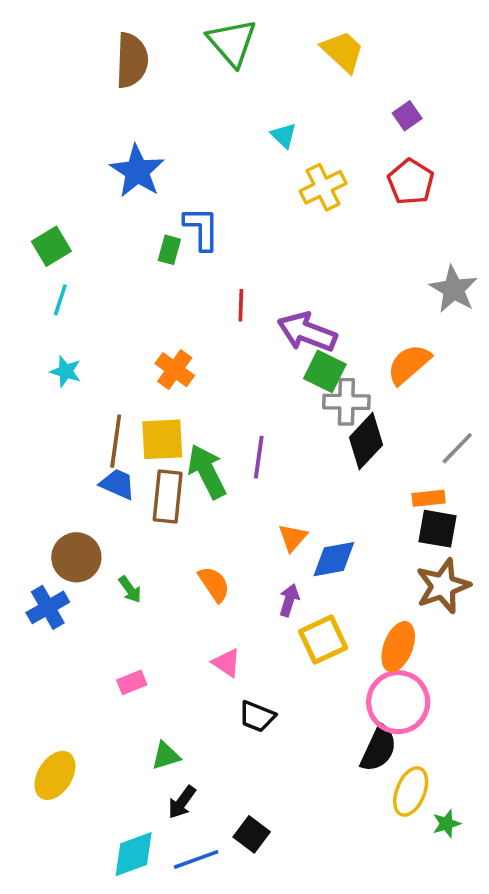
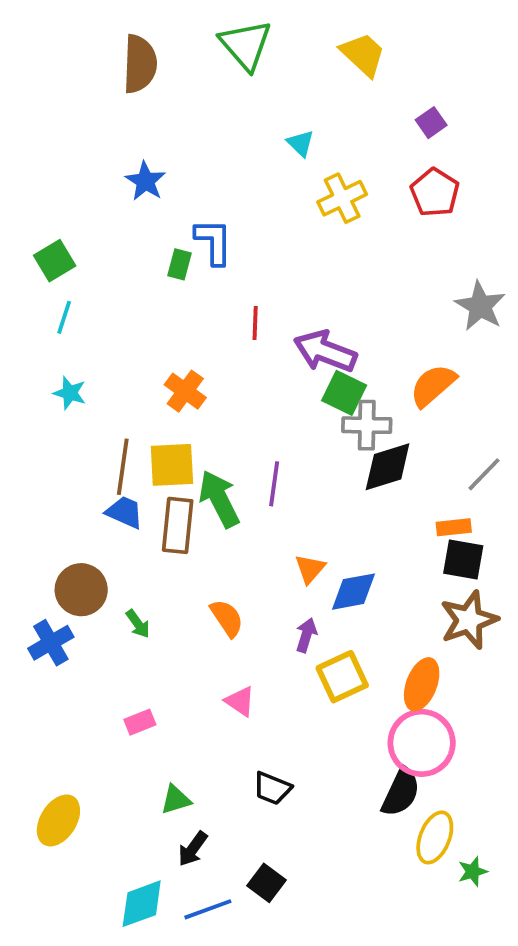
blue star: (137, 171) -> (145, 181), size x0.7
black diamond: (366, 441) -> (388, 467), turned 30
black trapezoid: (257, 716) -> (272, 788), moved

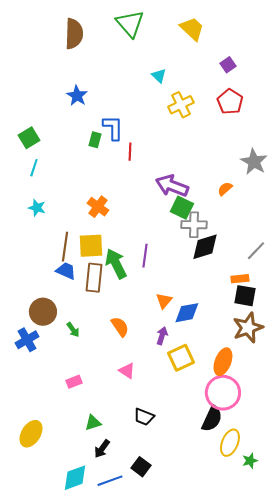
red line: (255, 323) -> (130, 152), moved
orange semicircle: (433, 385) -> (225, 189), moved, size x0.6

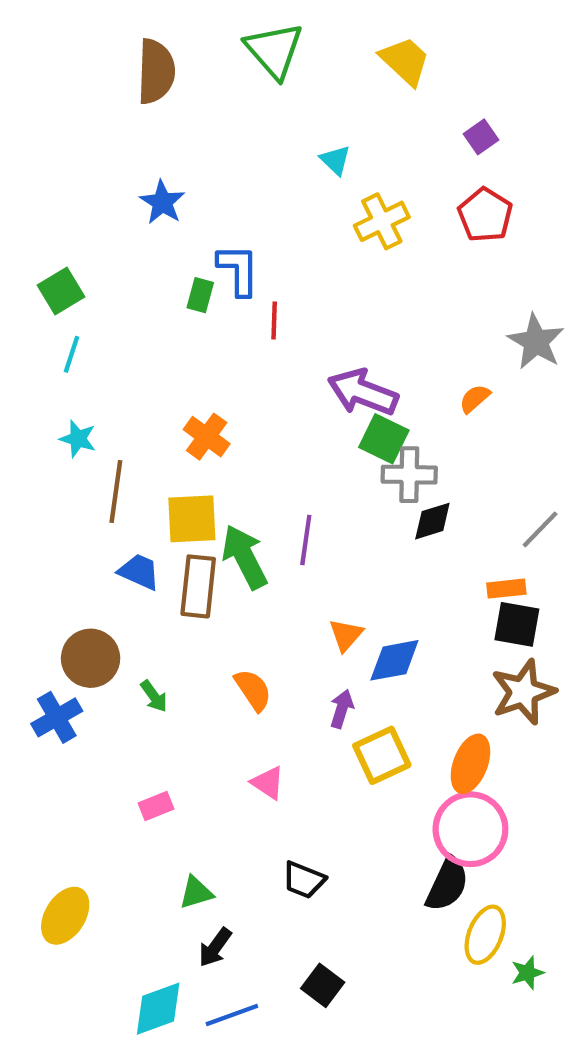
brown line: (65, 247) -> (116, 491), moved
black diamond: (205, 247) -> (432, 521), size x0.7
black square: (141, 467) -> (323, 985), moved

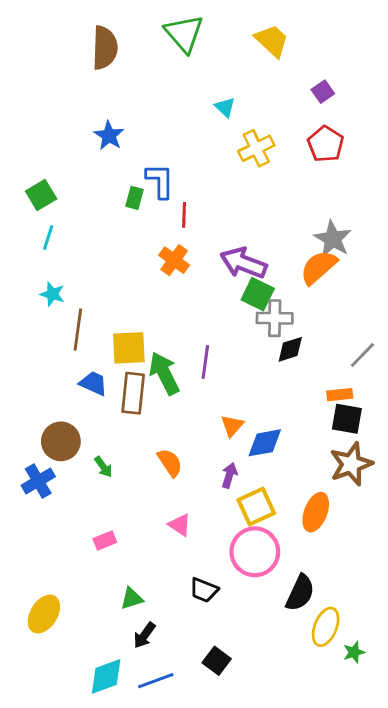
gray star: (536, 342) -> (333, 239), moved
orange semicircle: (475, 399) -> (319, 267), size x1.8
orange cross: (207, 437) -> (174, 260), moved
pink circle: (470, 829) -> (255, 552), moved

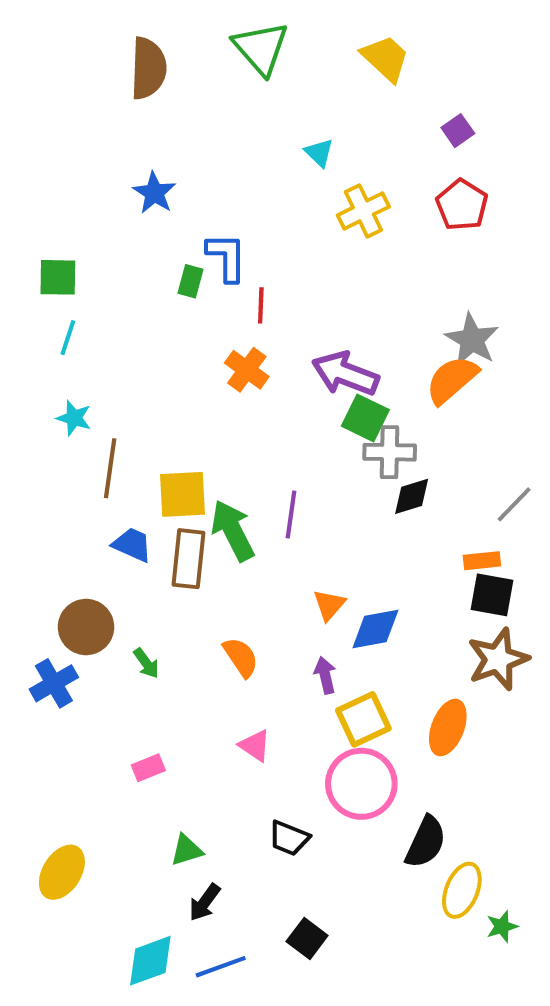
green square: (41, 195) -> (58, 277), turned 32
purple arrow: (229, 475) -> (325, 675), turned -30

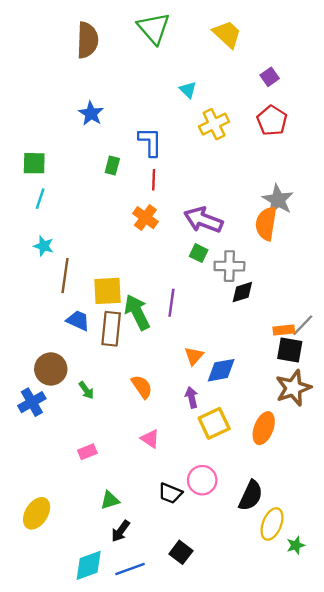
blue L-shape: (227, 257) -> (150, 142), moved
orange semicircle: (452, 380) -> (266, 223), turned -40
green square: (365, 418) -> (199, 253), moved, size x0.7
gray line: (514, 504) -> (303, 325), moved
pink circle: (361, 784) -> (202, 480), moved, size x0.7

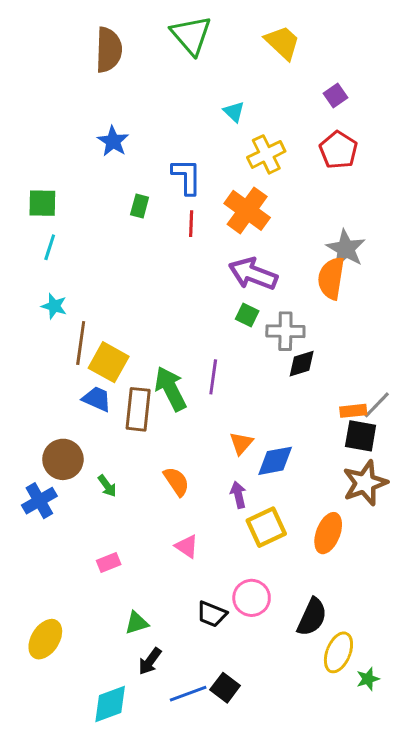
orange cross: (145, 218) -> (247, 210), moved, size x1.4
yellow square: (108, 291) -> (109, 362), moved, turned 32
blue line: (130, 569) -> (188, 694), moved

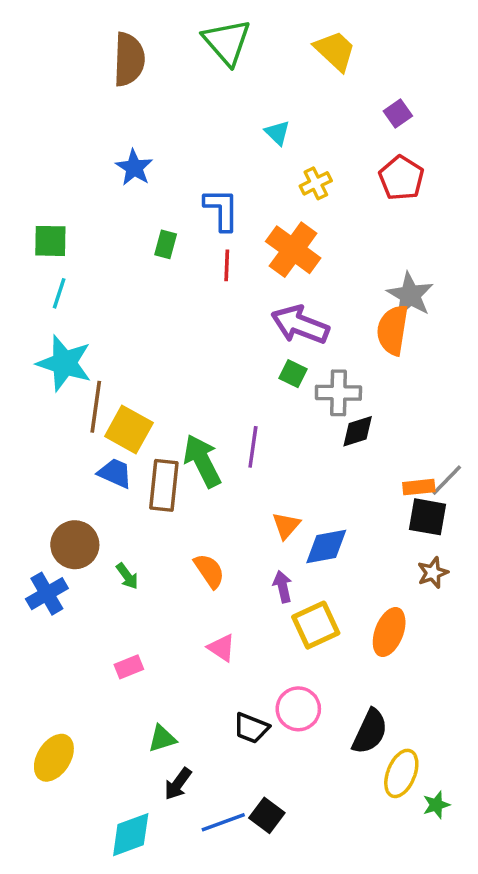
yellow cross: (266, 154) -> (316, 183), size x0.7
cyan star: (54, 306) -> (64, 363), size x1.8
brown star: (365, 483) -> (433, 573), size x0.6

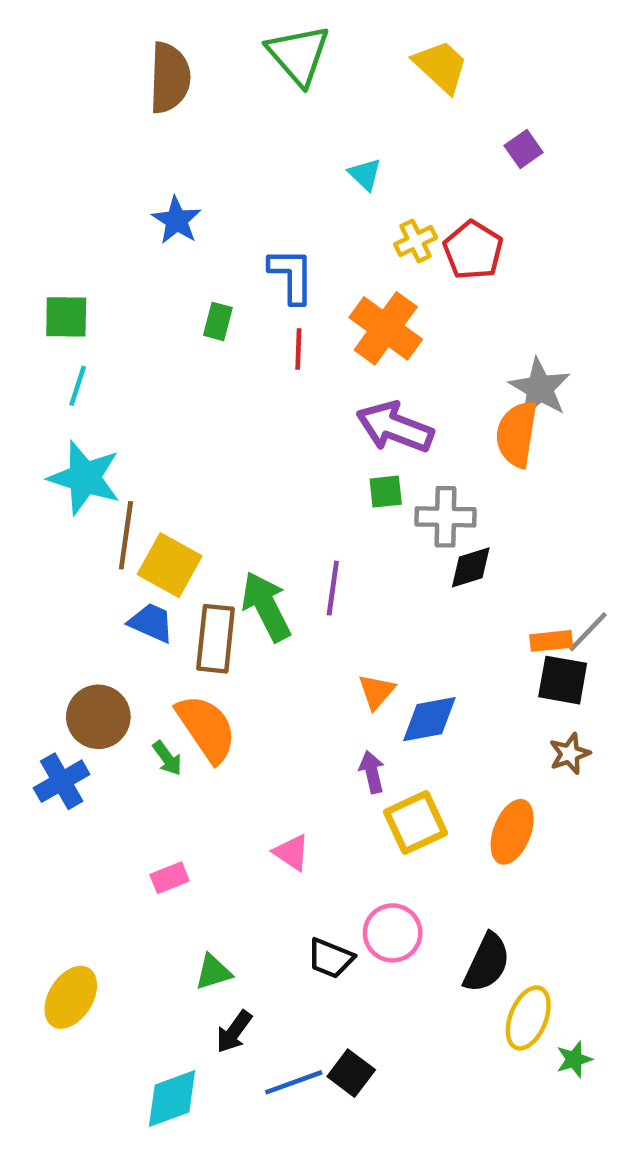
red pentagon: (401, 178) -> (473, 250), moved
green square: (293, 374) -> (386, 492), turned -32
orange semicircle: (209, 571) -> (206, 728), moved, size x1.5

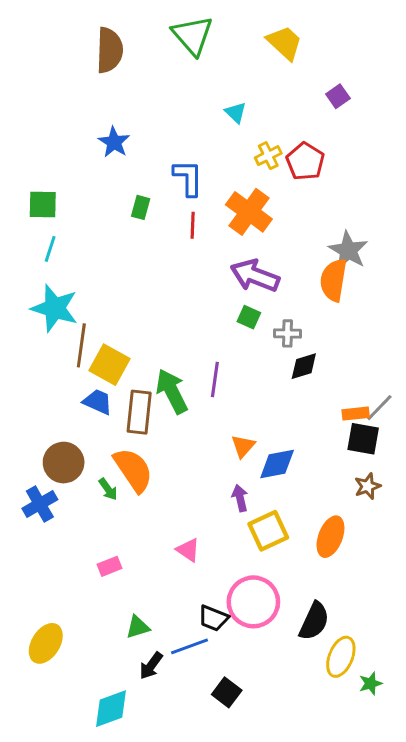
green square: (386, 492) -> (249, 317), turned 30
gray cross: (445, 517) -> (287, 333), size x0.7
pink circle: (393, 933) -> (253, 602), size x1.4
blue line: (294, 1082) -> (190, 646), moved

